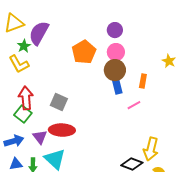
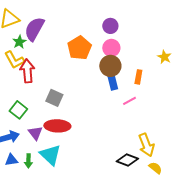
red arrow: (26, 98) -> (27, 71), moved
yellow arrow: (151, 149) -> (146, 145), turned -35

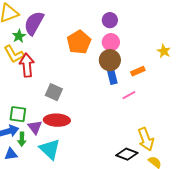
orange rectangle: (138, 77) -> (138, 71), turned 56
green square: (18, 110) -> (18, 114), moved, turned -30
green arrow: (28, 161) -> (22, 139), moved

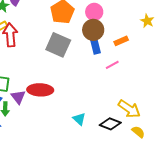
gray square: (54, 92) -> (58, 45), moved, size x1.4
yellow arrow: (146, 139) -> (129, 109), turned -35
cyan triangle: (50, 149) -> (79, 119), moved, size x0.6

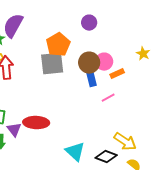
pink circle: (94, 12) -> (104, 62), moved
gray square: (58, 45) -> (52, 64), moved, turned -30
cyan triangle: (79, 119) -> (75, 152), size x1.5

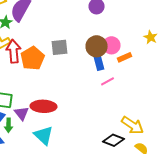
orange pentagon: (58, 45) -> (32, 58), moved
gray square: (52, 64) -> (60, 47), size x0.7
pink line: (108, 98) -> (108, 81), moved
cyan triangle: (75, 152) -> (44, 135), moved

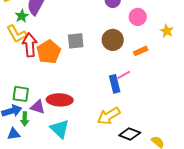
pink circle: (112, 45) -> (138, 17), moved
blue rectangle: (98, 61) -> (115, 84), moved
purple triangle: (22, 113) -> (38, 107), turned -35
yellow arrow: (132, 125) -> (109, 116), moved, turned 115

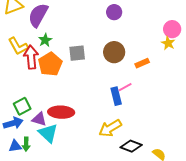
green star: (22, 16) -> (45, 40), moved
pink circle: (138, 17) -> (172, 29), moved
green square: (21, 94) -> (22, 106), turned -36
green arrow: (25, 119) -> (26, 144), moved
cyan triangle: (60, 129) -> (48, 133), moved

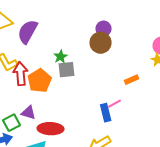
green star: (45, 40) -> (61, 57), moved
brown circle: (114, 52) -> (101, 43), moved
purple triangle: (39, 119) -> (29, 113), moved

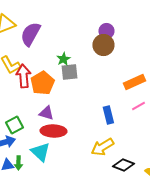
orange rectangle: (132, 80) -> (134, 82), size x1.5
pink line: (115, 104) -> (138, 106), moved
purple triangle: (29, 113) -> (46, 113), moved

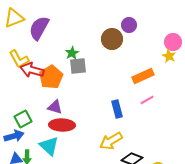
purple circle: (106, 31) -> (129, 25), moved
red arrow: (23, 76) -> (32, 70), turned -70

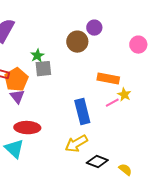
yellow star: (169, 56) -> (124, 95), moved
orange rectangle: (143, 76) -> (108, 79), turned 35
purple triangle: (55, 107) -> (17, 97), moved, turned 35
blue rectangle: (117, 109) -> (82, 112), size x1.4

